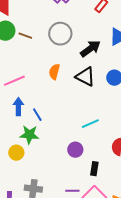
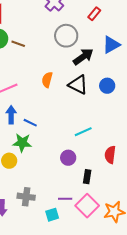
gray circle: (60, 34) -> (66, 36), moved
blue line: (37, 115) -> (30, 123), turned -32

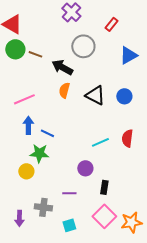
black arrow: (83, 57) -> (62, 67), moved, turned -115
red semicircle: (110, 155) -> (127, 138), moved
purple line: (65, 199) -> (69, 193), moved

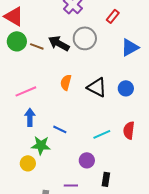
black arrow: (62, 67) -> (59, 43), moved
blue line: (47, 133) -> (60, 129), moved

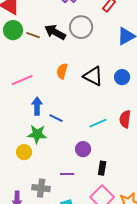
blue arrow: (30, 117) -> (37, 106), moved

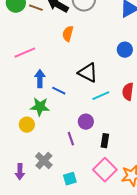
orange semicircle: (62, 71) -> (68, 34), moved
black triangle: (93, 76) -> (88, 73), moved
purple line: (67, 174) -> (71, 139), moved, turned 72
gray cross: (41, 188) -> (44, 161), turned 36

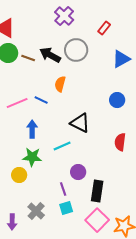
blue line: (59, 91) -> (41, 100), moved
cyan line: (101, 96) -> (62, 146), moved
black rectangle: (105, 141) -> (97, 191), size x1.5
cyan square: (70, 179) -> (66, 208), moved

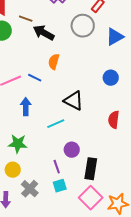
gray circle: (76, 50) -> (83, 26), moved
brown line: (28, 58) -> (26, 19), moved
green star: (32, 157) -> (18, 144), moved
yellow circle: (19, 175) -> (13, 170), moved

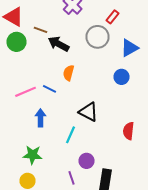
blue circle: (111, 78) -> (122, 77), moved
cyan line: (56, 124) -> (70, 135), turned -42

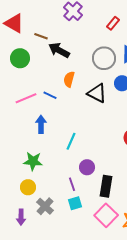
gray circle: (98, 37) -> (104, 58), moved
green circle: (16, 42) -> (20, 58), moved
black triangle: (88, 112) -> (97, 93), moved

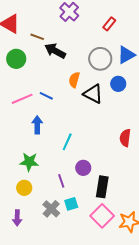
orange semicircle: (69, 79) -> (74, 80), moved
purple line: (72, 184) -> (61, 181), moved
gray cross: (45, 206) -> (51, 209), moved

